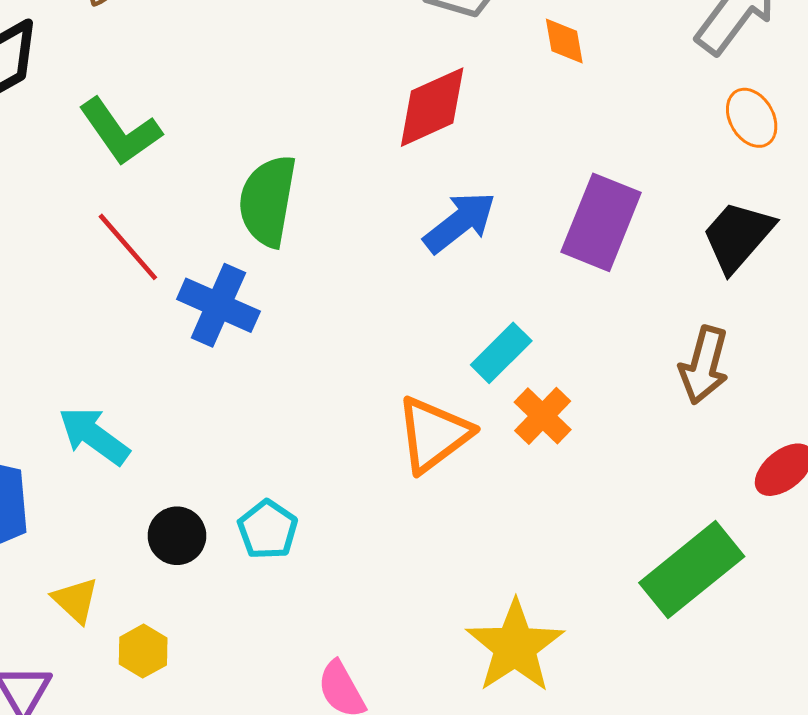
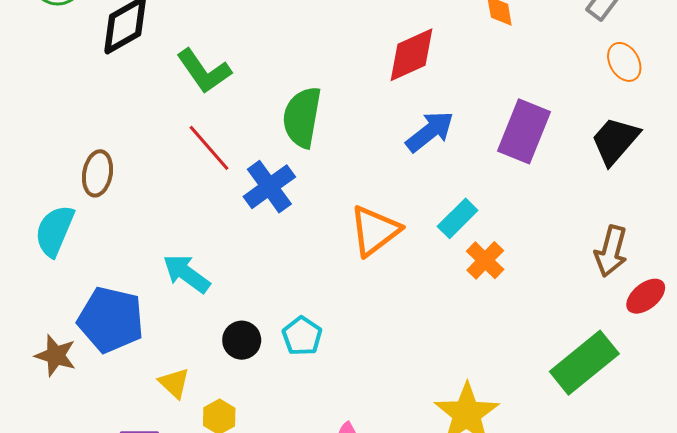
blue cross: (218, 305) -> (269, 187), turned 30
brown arrow: (704, 365) -> (611, 251), moved
orange triangle: (434, 434) -> (375, 231), moved

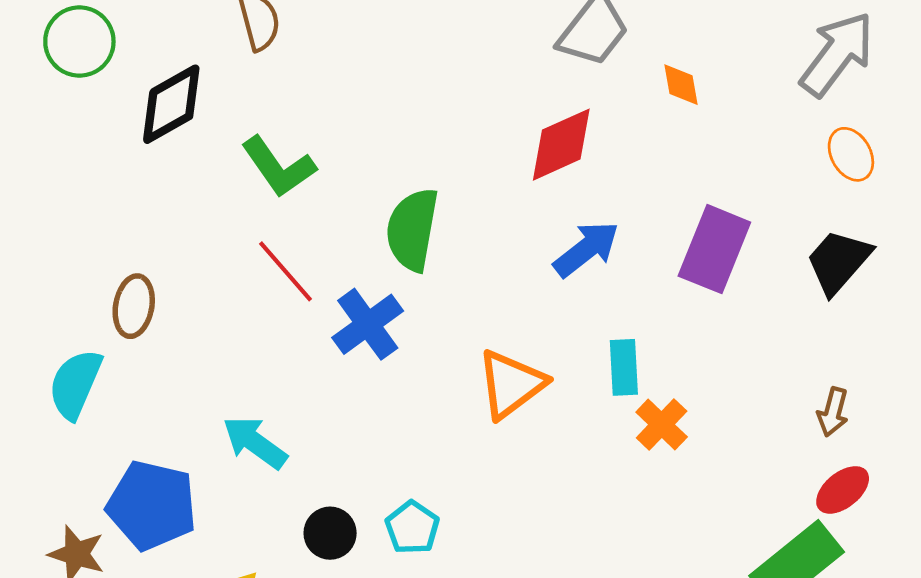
cyan rectangle: (458, 218) -> (624, 367), turned -48
brown arrow: (611, 251) -> (833, 412), size x0.7
red ellipse: (646, 296) -> (843, 490), moved

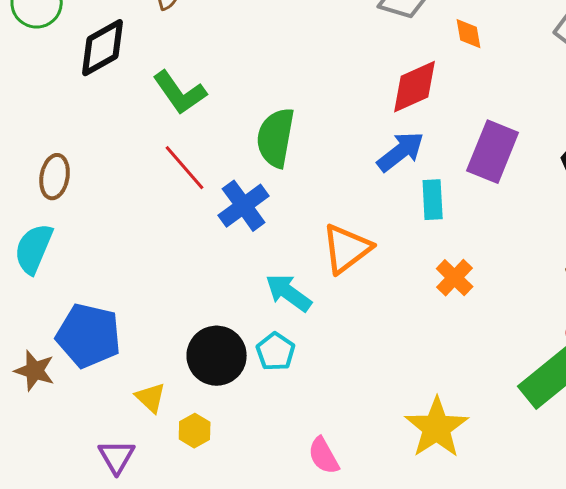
red diamond: (561, 145) -> (415, 87), moved
brown ellipse: (134, 306) -> (55, 177), moved
cyan rectangle: (624, 367) -> (433, 200), moved
cyan arrow: (255, 443) -> (289, 293), moved
black circle: (330, 533) -> (217, 356), size x1.6

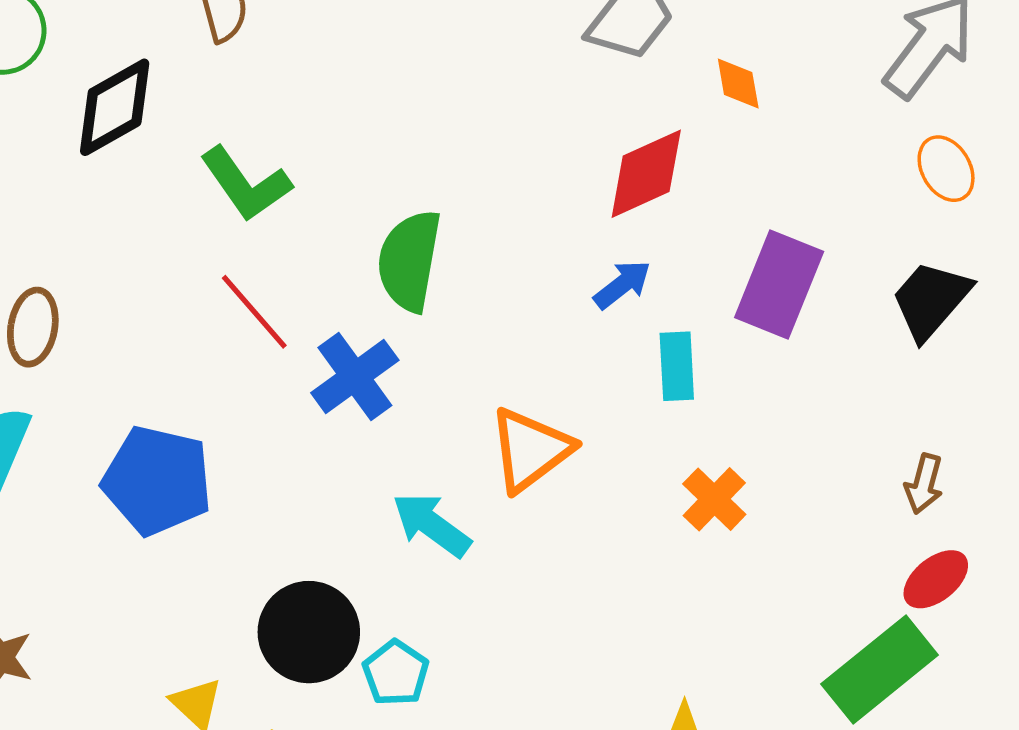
blue arrow: (401, 152) -> (622, 284), size x0.7
blue pentagon: (89, 336) -> (157, 480), moved
cyan pentagon: (276, 352) -> (396, 673), moved

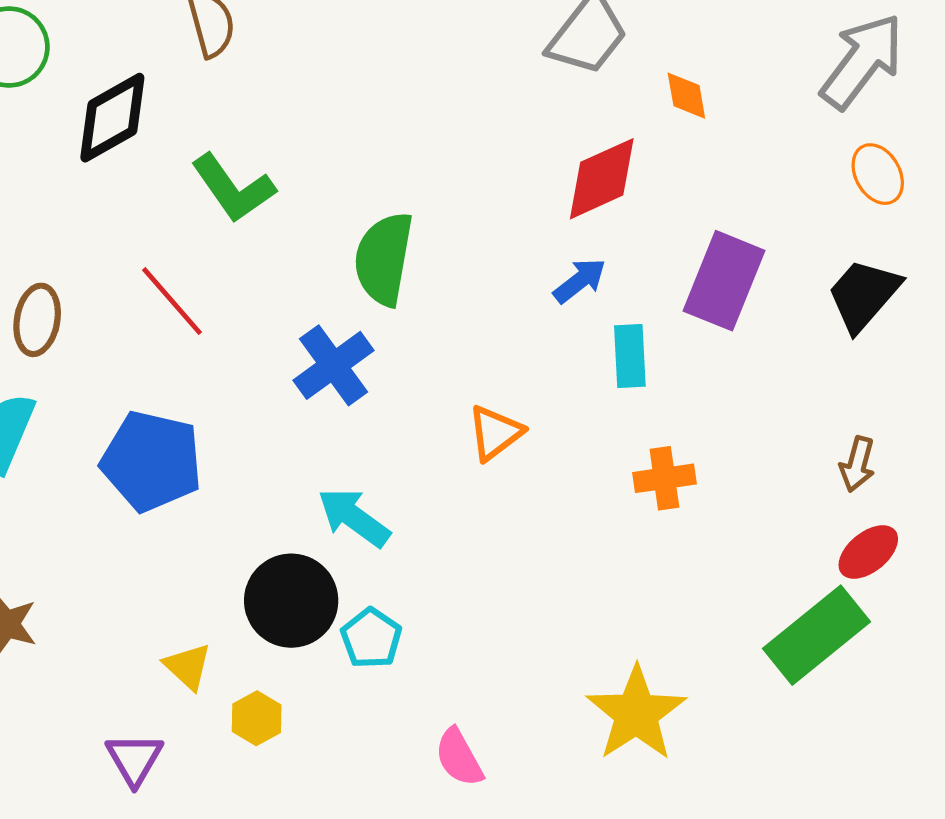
red line: (254, 312) -> (172, 301), moved
orange triangle: (530, 450) -> (495, 433), size x0.7
orange cross: (714, 499) -> (664, 478), turned 38
cyan arrow: (432, 525) -> (354, 517), moved

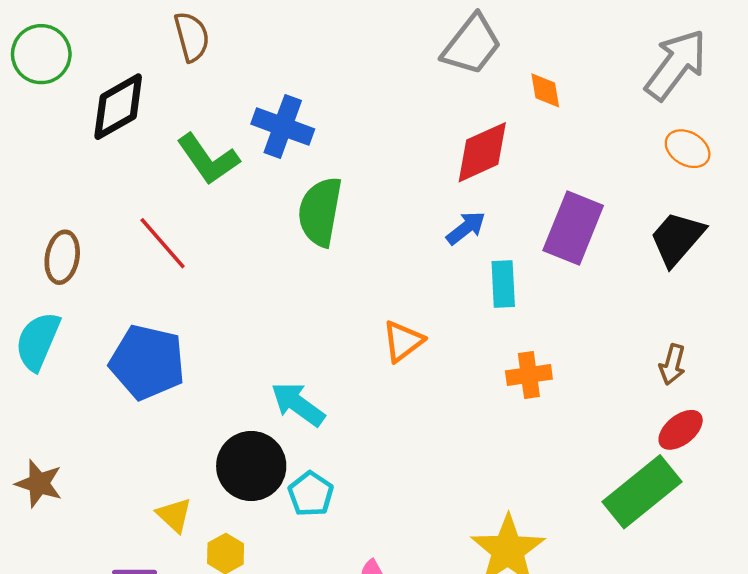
orange ellipse: (878, 174) -> (688, 149), turned -30
blue cross: (334, 365) -> (283, 126), moved, turned -34

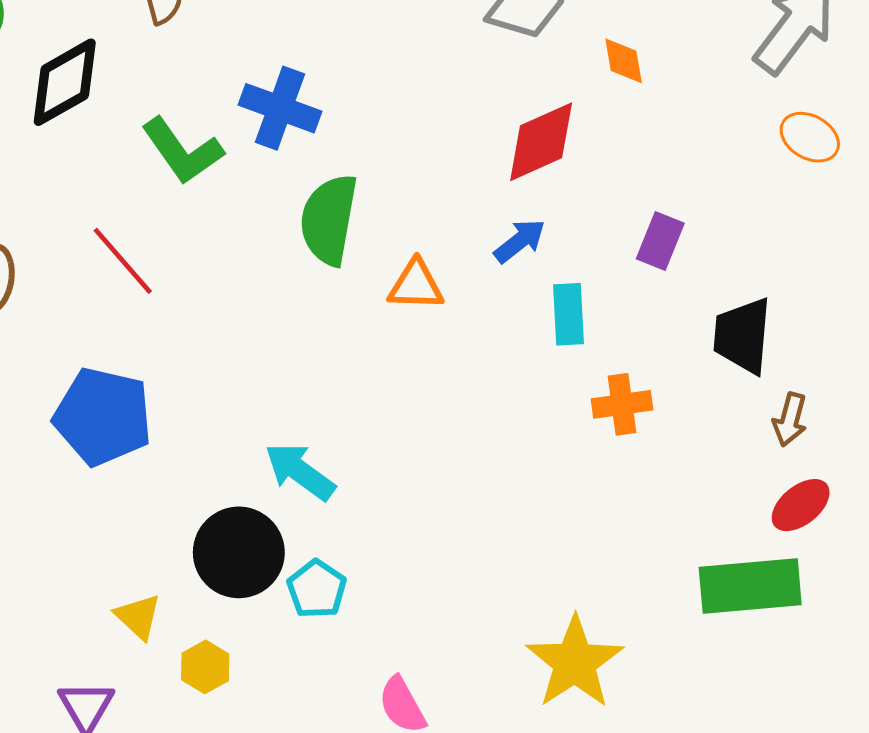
purple rectangle: (573, 228) -> (660, 241), size x0.6
black trapezoid: (677, 239) -> (743, 336), moved, turned -36
orange triangle: (403, 341) -> (416, 285), moved, turned 39
orange cross: (529, 375) -> (622, 404), moved
green rectangle: (642, 492) -> (750, 586), turned 34

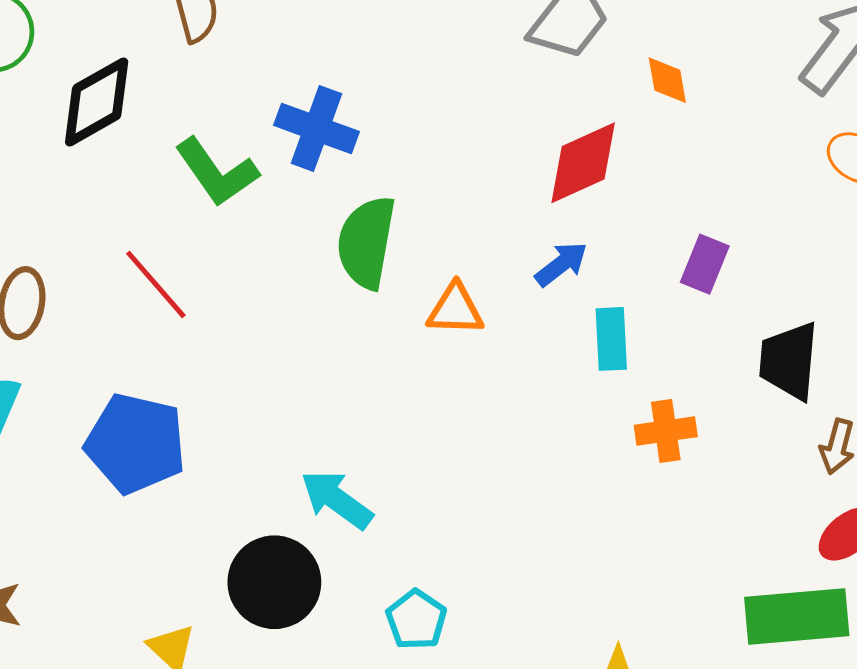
cyan pentagon: (317, 589) -> (416, 620), moved

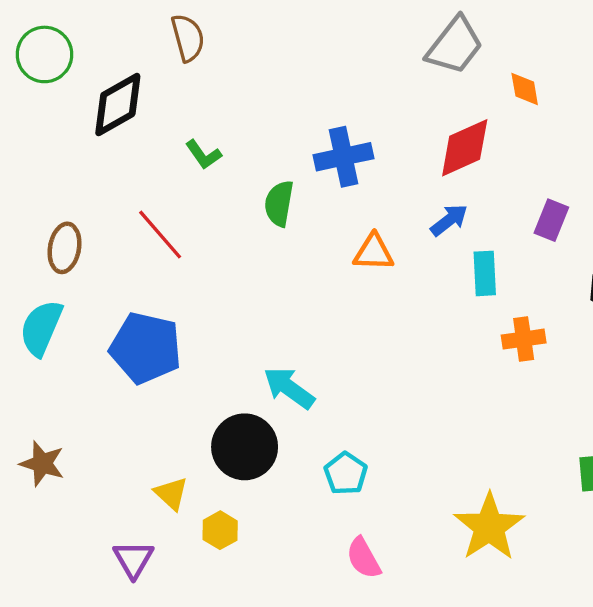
blue cross: (316, 128) -> (344, 157), moved, turned -32
green L-shape: (217, 172) -> (203, 155), size x0.6
green semicircle: (366, 242) -> (279, 203), moved, size x0.7

